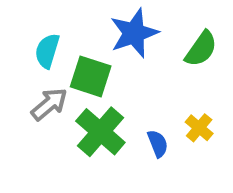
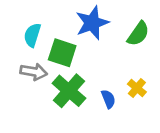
gray arrow: (49, 104) -> (34, 72), turned 50

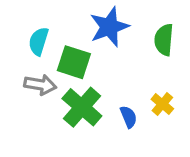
green semicircle: (138, 34) -> (164, 40), turned 150

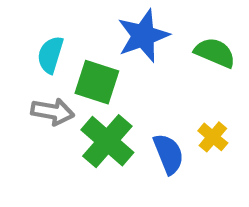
green semicircle: (164, 40) -> (215, 53), turned 108
blue semicircle: (129, 117) -> (169, 154), size x1.4

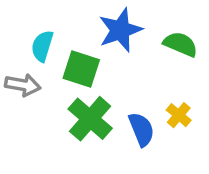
gray arrow: (53, 112) -> (23, 85), moved

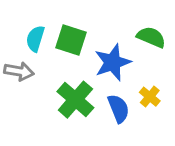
blue star: (120, 30) -> (113, 62), moved
green square: (81, 69) -> (71, 40), moved

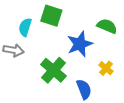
green square: (71, 40) -> (51, 16), moved
blue semicircle: (119, 108) -> (84, 89), moved

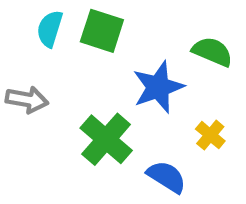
cyan semicircle: (25, 27) -> (50, 29), moved
blue semicircle: (84, 89) -> (167, 177), turned -36

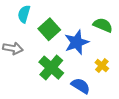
green square: (102, 31) -> (49, 29), moved, turned 30

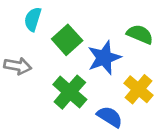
yellow cross: (102, 66) -> (139, 89), size x1.5

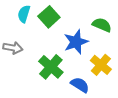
green square: (67, 40) -> (49, 17), moved

